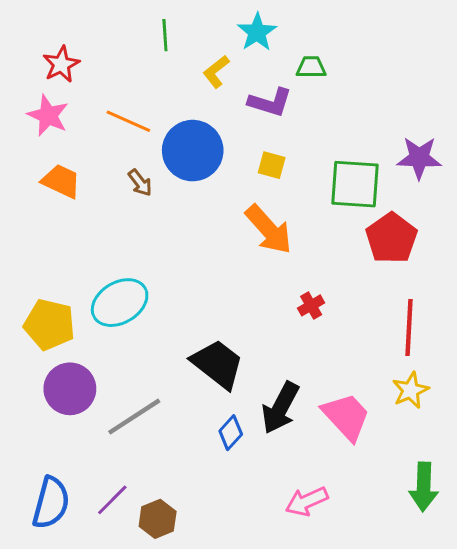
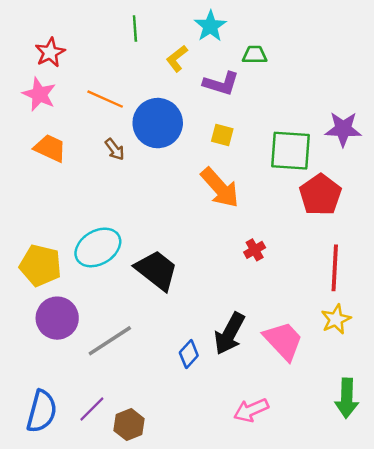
black trapezoid: (218, 364) -> (156, 270), moved

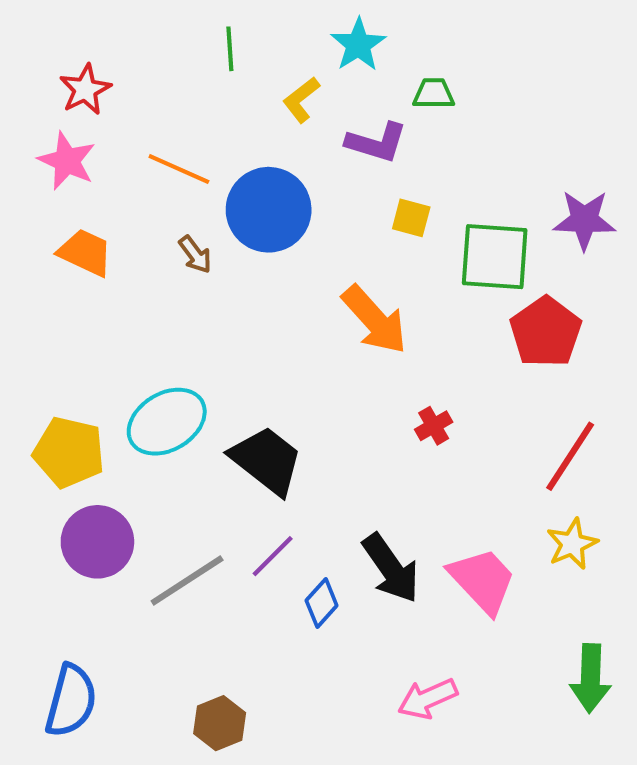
yellow square: (222, 135) -> (411, 218), moved
red line: (335, 268) -> (570, 456), turned 30
black arrow: (229, 334) -> (391, 568), turned -63
purple line: (92, 409) -> (273, 556), moved

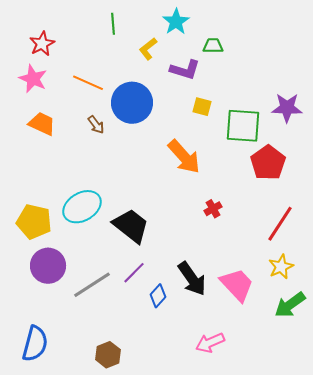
green arrow: (590, 678) -> (290, 305), moved, turned 52

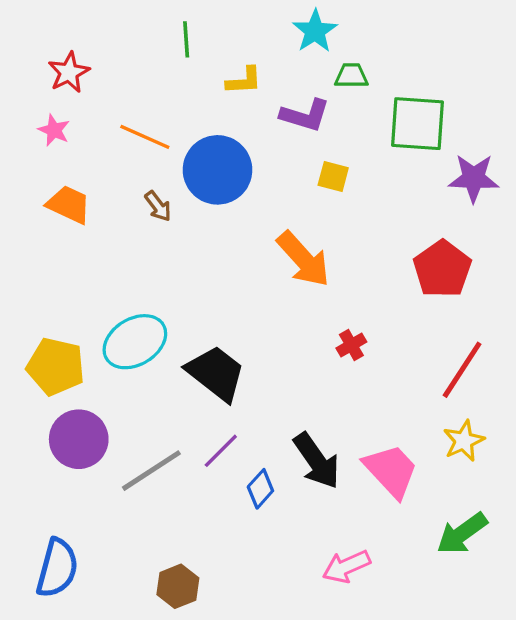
cyan star: (176, 22) -> (315, 31), moved
yellow L-shape: (148, 49) -> (244, 81), turned -145
pink star: (33, 79) -> (54, 130), size x0.7
green square: (243, 126) -> (417, 124), moved
green arrow: (290, 305) -> (462, 533), moved

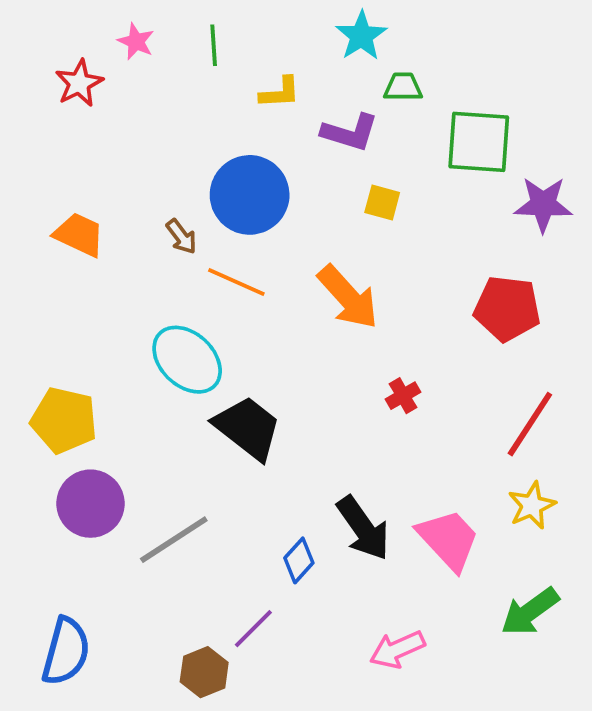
pink star: (54, 130) -> (136, 42), moved
orange line: (145, 137) -> (236, 282), moved
red pentagon: (442, 269) -> (507, 309), turned -30
cyan ellipse: (135, 342) -> (187, 360), moved, turned 74
purple line: (221, 451) -> (253, 629), moved

